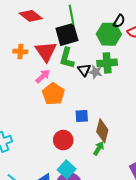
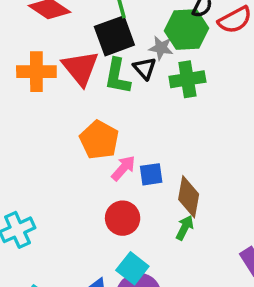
orange cross: (20, 52) -> (36, 72), size x1.5
black triangle: (84, 70) -> (145, 68), moved
gray star: (96, 72) -> (161, 48), moved
pink arrow: (43, 76) -> (123, 168), moved

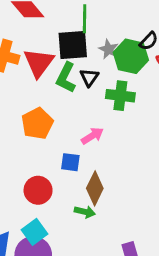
gray star: (161, 48) -> (108, 49), moved
pink arrow: (123, 168) -> (92, 136), moved
green arrow: (185, 228) -> (85, 212), turned 60

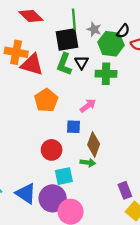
gray star: (108, 49) -> (94, 29), moved
red triangle: (39, 63) -> (32, 64), moved, turned -45
cyan square: (35, 232) -> (64, 176), moved, turned 30

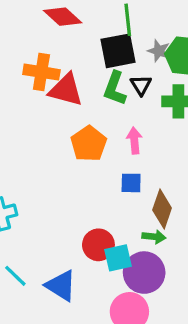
gray star: (94, 29) -> (159, 51), moved
pink arrow: (88, 106) -> (134, 140), moved, turned -56
red circle: (52, 150) -> (98, 245), moved
purple circle: (53, 198) -> (144, 273), moved

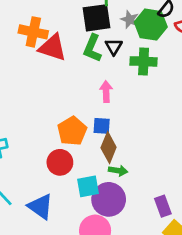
orange pentagon: (89, 144) -> (72, 131), moved
brown diamond: (162, 209) -> (109, 148), moved
red circle: (98, 245) -> (60, 162), moved

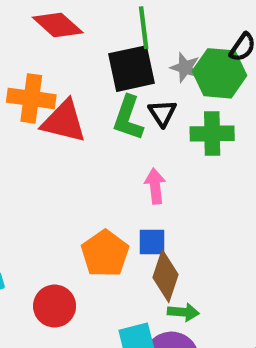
red circle: (60, 162) -> (55, 306), moved

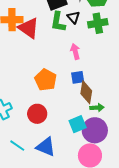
red triangle: (64, 121) -> (29, 28), turned 30
orange pentagon: (105, 254) -> (46, 80), moved

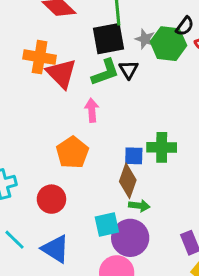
green L-shape: (58, 22) -> (105, 72), turned -130
green cross: (98, 23) -> (162, 147), moved
pink arrow: (75, 51) -> (92, 110), moved
blue square: (78, 77) -> (134, 156), moved

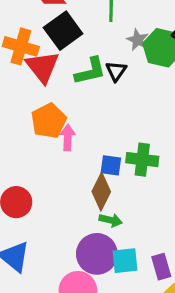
black square: (108, 39) -> (63, 31), moved, turned -32
pink arrow: (92, 110) -> (68, 138), moved
orange pentagon: (72, 152) -> (49, 121), moved
cyan square: (107, 224) -> (125, 261), moved

